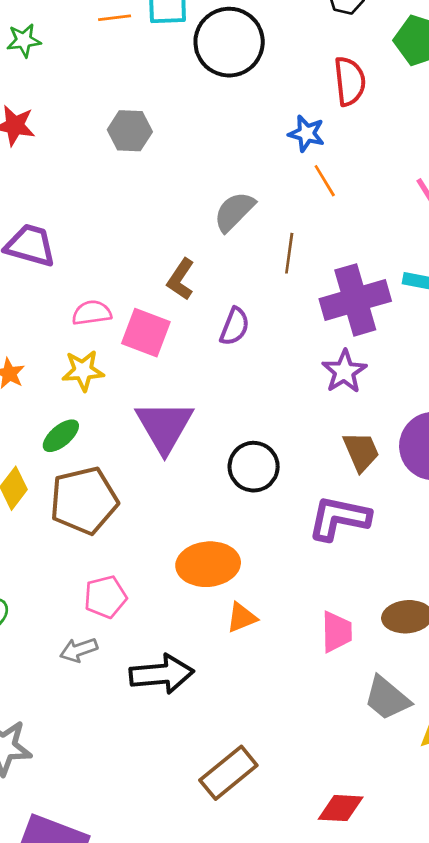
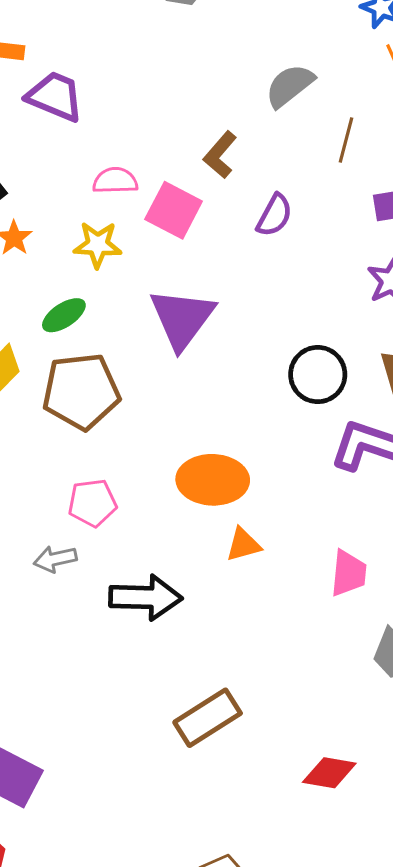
black circle: (254, 467) -> (318, 375), moved

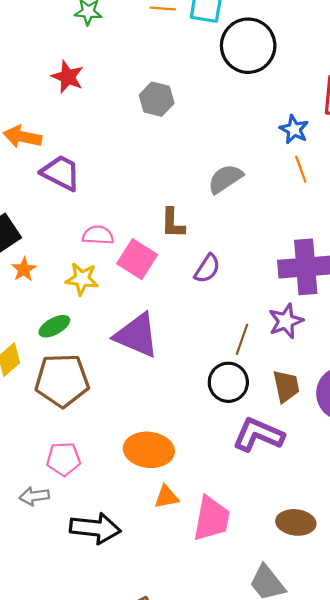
brown line: (346, 140) -> (242, 339), moved
brown L-shape: (220, 155) -> (173, 223), turned -44
purple triangle: (182, 318) -> (137, 335), turned -48
pink trapezoid: (348, 573) -> (212, 519), moved, size x1.4

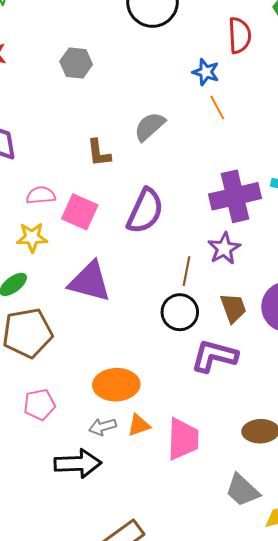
brown L-shape: (173, 223) -> (99, 153), moved
purple semicircle: (207, 268) -> (145, 211), size x1.6
gray arrow: (34, 496) -> (103, 427), moved

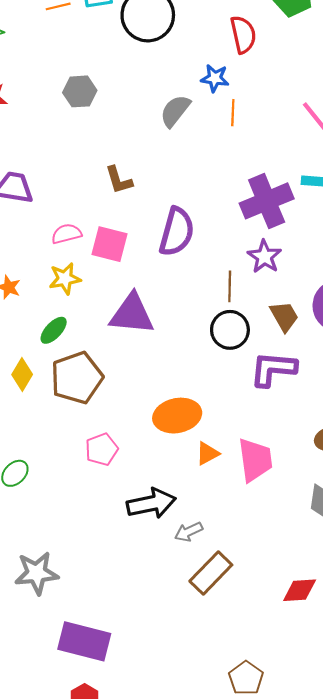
orange line: (217, 107) -> (233, 113), turned 40
gray semicircle: (150, 127) -> (175, 111), moved
gray arrow: (103, 427) -> (189, 532), moved

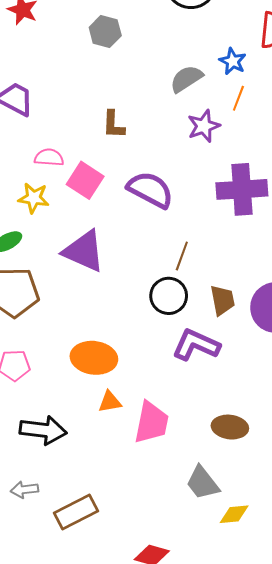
purple semicircle: (177, 232) -> (150, 190), turned -96
purple star: (264, 257) -> (204, 126), moved
gray arrow: (189, 532) -> (24, 490), moved

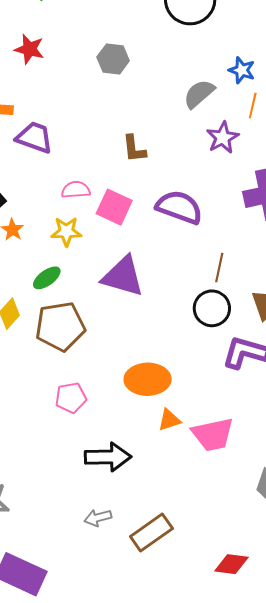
pink trapezoid: (151, 422) -> (213, 434), turned 75

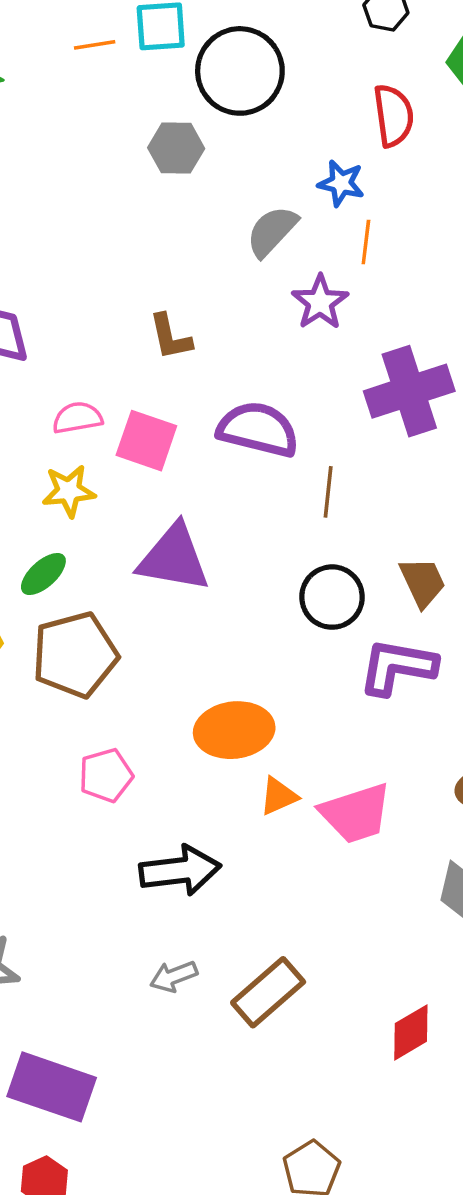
gray hexagon: (113, 59) -> (176, 148), moved
brown line: (219, 268) -> (328, 492), moved
red diamond: (231, 564) -> (411, 1032), turned -32

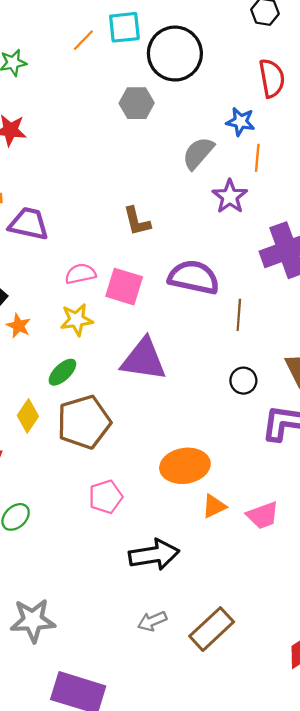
orange line: (95, 45) -> (83, 40), turned -35
black circle: (332, 597) -> (243, 381), size x0.7
pink trapezoid: (356, 813) -> (263, 515), size x0.7

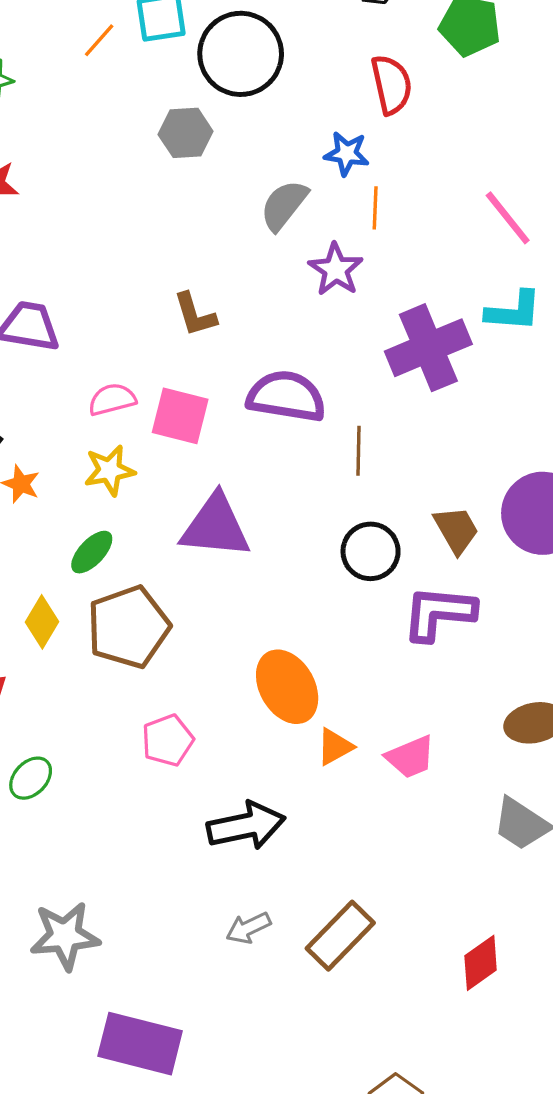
black circle: (243, 381) -> (371, 551), size x1.4
orange ellipse: (185, 466) -> (287, 687), turned 72

